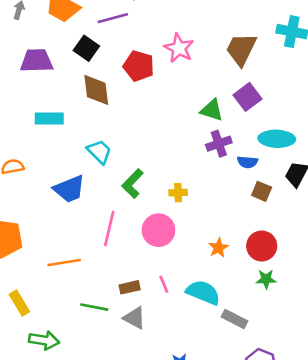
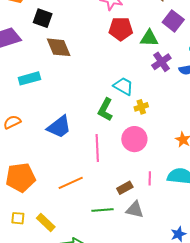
red pentagon: (139, 66) -> (121, 29), moved
cyan trapezoid: (99, 152) -> (123, 86), moved
pink line: (164, 284) -> (150, 178), turned 40

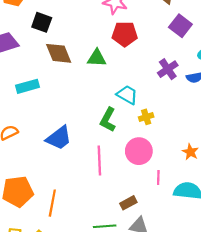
green triangle: (149, 38) -> (97, 58), moved
pink line: (150, 178) -> (158, 178), moved
orange line: (71, 183) -> (52, 203), moved, turned -55

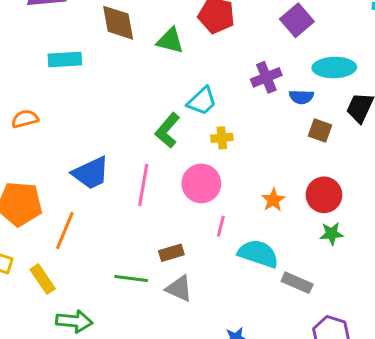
cyan trapezoid: (127, 95) -> (202, 101), turned 95
blue trapezoid: (59, 138) -> (91, 173), moved

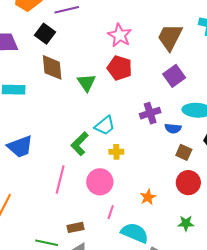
green triangle: (170, 41) -> (87, 83), turned 36
blue trapezoid: (91, 173) -> (20, 147), moved
red circle: (324, 195) -> (188, 183), moved

